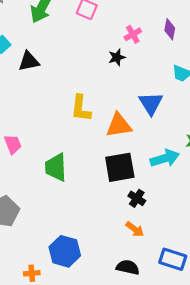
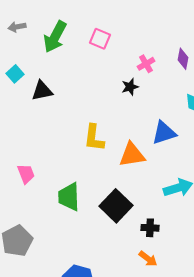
blue triangle: (151, 103) -> (164, 133), turned 44
black square: (120, 167) -> (116, 206), moved, turned -36
black cross: (137, 198) -> (150, 228), turned -30

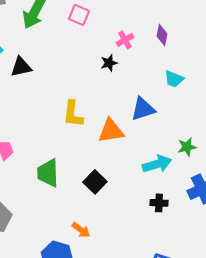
black square: (116, 206) -> (95, 182), size x0.7
black cross: (150, 228) -> (159, 203), moved
orange arrow: (148, 259) -> (81, 230), moved

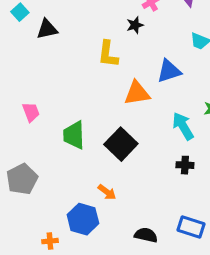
yellow L-shape: (73, 114) -> (108, 54), moved
cyan arrow: (157, 164) -> (183, 126), turned -104
black square: (95, 182) -> (121, 144), size x1.4

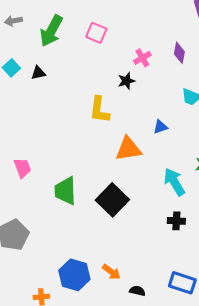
black triangle: (47, 29) -> (38, 73), moved, size x0.7
blue triangle: (169, 71) -> (160, 127), size x0.6
orange arrow: (107, 192) -> (111, 272), moved
black semicircle: (146, 235) -> (137, 291), size x0.7

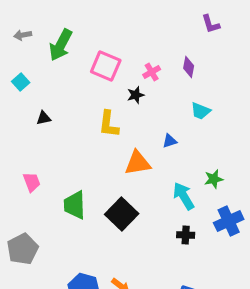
pink square: (96, 33) -> (106, 66), moved, size x1.4
black triangle: (38, 73) -> (44, 118), moved

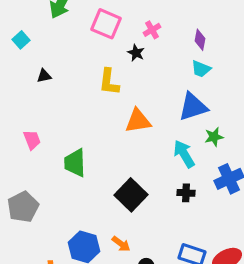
purple diamond: (189, 67) -> (200, 40), moved
black star: (136, 95) -> (136, 53), turned -30
blue triangle: (170, 141) -> (193, 107), moved, size x2.0
black square: (122, 214) -> (131, 195), moved

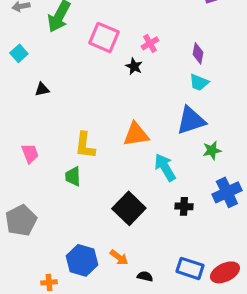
yellow L-shape: (109, 82) -> (85, 145), moved
cyan arrow: (184, 154) -> (165, 167), moved
green trapezoid: (75, 163) -> (73, 176), size x0.7

